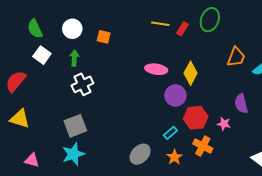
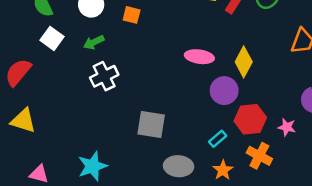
green arrow: (74, 58) -> (94, 42), turned -119
gray square: (75, 126) -> (151, 124), moved, turned 30
gray ellipse: (140, 154) -> (179, 166), turned 50

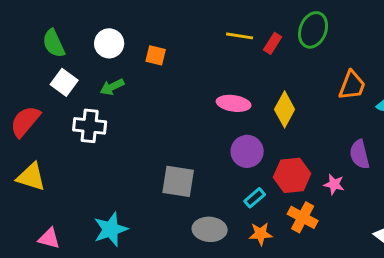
white cross: (104, 76) -> (90, 126), moved, turned 32
purple circle: (224, 91) -> (247, 151), moved
orange star: (223, 170) -> (261, 234), turned 30

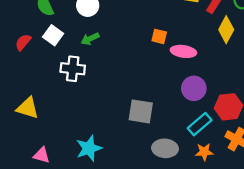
orange square: (156, 55) -> (159, 36), moved
yellow diamond: (285, 109) -> (226, 30), moved
red semicircle: (25, 121) -> (23, 42), moved, size x0.7
cyan rectangle: (255, 198) -> (200, 124), size x1.5

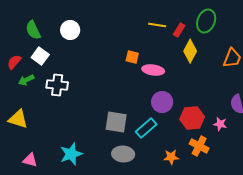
green arrow: (90, 39) -> (26, 80), moved
cyan rectangle: (200, 124) -> (146, 128), moved
gray ellipse: (165, 148) -> (123, 154), moved

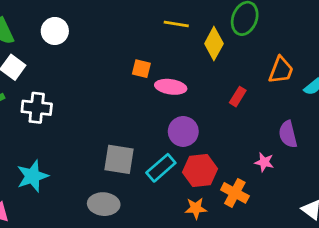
red rectangle: (179, 30) -> (238, 97), moved
yellow diamond: (190, 51) -> (214, 44), moved
red hexagon: (192, 118) -> (200, 171), moved
cyan star: (71, 154) -> (32, 176), moved
gray ellipse: (123, 154) -> (104, 204), moved

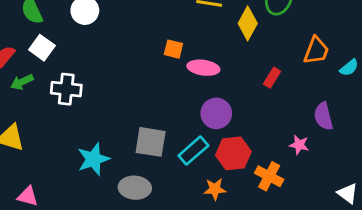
cyan star: (32, 176) -> (93, 159), moved
orange star: (196, 208) -> (215, 189), moved

